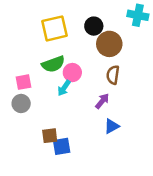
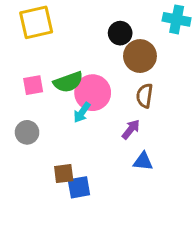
yellow square: (54, 28) -> (36, 22), moved
pink circle: (72, 73) -> (93, 93), size x1.5
pink square: (23, 82) -> (33, 85), moved
blue triangle: (112, 126) -> (143, 161), turned 35

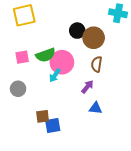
black circle: (120, 33) -> (77, 31), moved

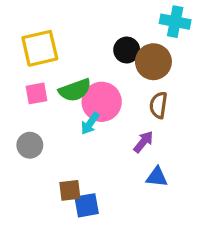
cyan cross: (118, 13) -> (175, 22), moved
yellow square: (24, 15) -> (40, 48), moved

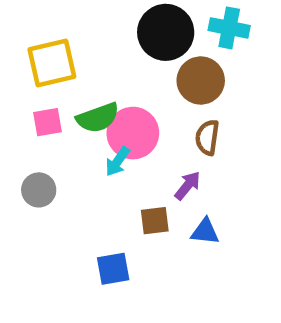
black circle: (127, 50) -> (166, 32), moved, size x1.6
brown square: (70, 190) -> (155, 221), moved

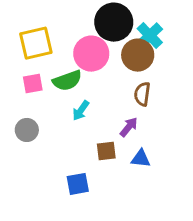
cyan cross: (229, 28) -> (150, 36), moved, turned 35
pink circle: (133, 133) -> (91, 54), moved

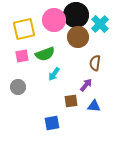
pink circle: (91, 54) -> (54, 20), moved
brown circle: (138, 55) -> (78, 37), moved

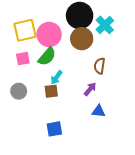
pink circle: (54, 20) -> (49, 34), moved
green semicircle: (45, 54) -> (47, 56), turned -30
brown square: (71, 101) -> (51, 91), moved

